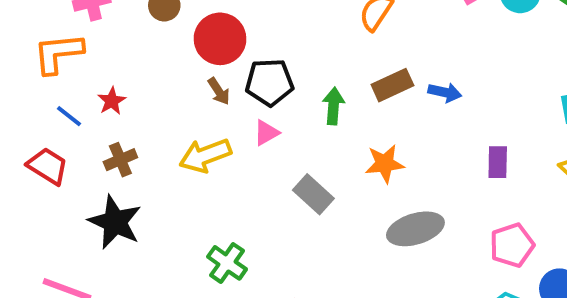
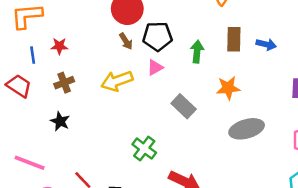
brown rectangle: (392, 85) -> (234, 39), turned -65
red star: (112, 101) -> (59, 46), turned 30
blue line: (69, 116) -> (33, 55), turned 42
black star: (115, 222) -> (60, 121), size x0.6
green cross: (227, 263) -> (144, 149), moved

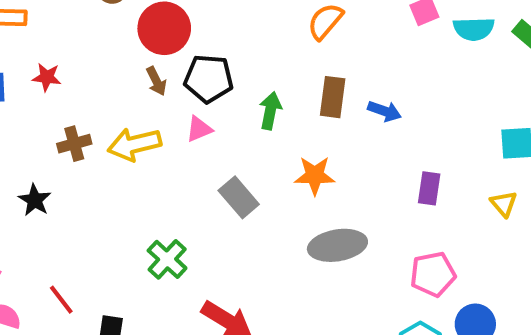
brown cross: (64, 83) -> (74, 144), moved

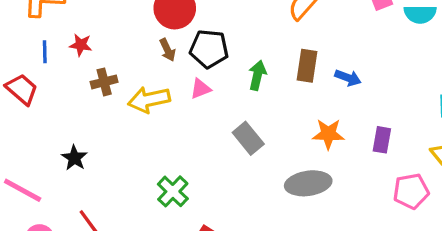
brown cross: (74, 144) -> (104, 82), moved
orange star: (315, 175) -> (328, 134), moved
gray rectangle: (239, 197) -> (248, 138), moved
black star: (35, 200) -> (74, 158), moved
pink pentagon: (433, 274) -> (411, 191), moved

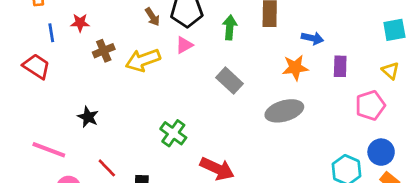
blue arrow: (348, 78) -> (312, 38), moved

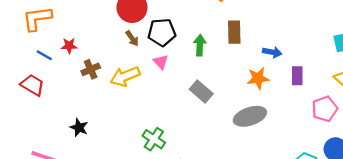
blue line: (51, 33) -> (44, 55), turned -49
pink triangle: (184, 45) -> (161, 62), turned -42

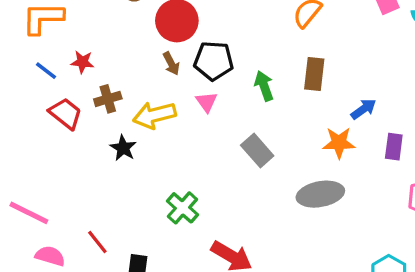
green arrow: (200, 45) -> (264, 86), turned -30
blue arrow: (272, 52) -> (363, 109), turned -54
red trapezoid: (33, 85) -> (66, 114), moved
black star: (79, 128) -> (123, 148), moved

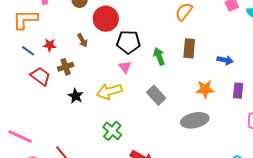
brown arrow: (171, 64) -> (82, 40), moved
blue arrow: (363, 109) -> (225, 60), moved, turned 49
yellow arrow: (154, 115) -> (109, 91), moved

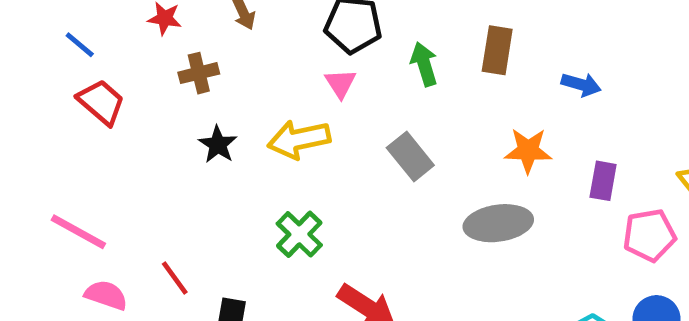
blue line: (28, 51) -> (80, 45), moved
red trapezoid: (40, 76) -> (101, 102), moved
purple rectangle: (238, 91) -> (603, 181), moved

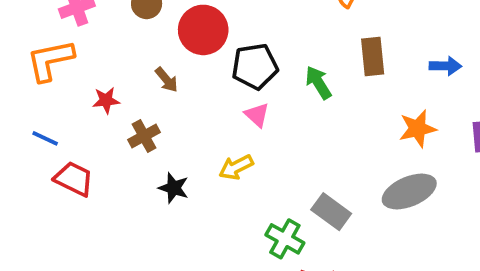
yellow arrow: (299, 139) -> (236, 167), size x0.7
gray rectangle: (410, 157) -> (331, 212), moved
green cross: (299, 234) -> (285, 239), moved

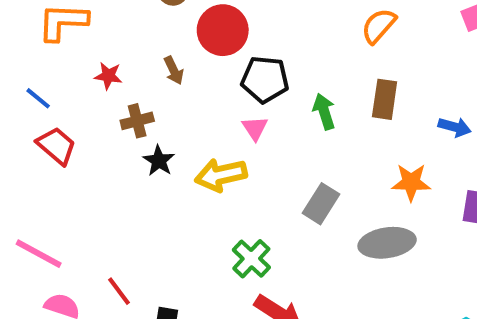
yellow arrow: (236, 167) -> (221, 175), size x1.4
black star: (174, 188) -> (159, 161), moved
gray rectangle: (331, 212) -> (321, 204), moved, turned 72

